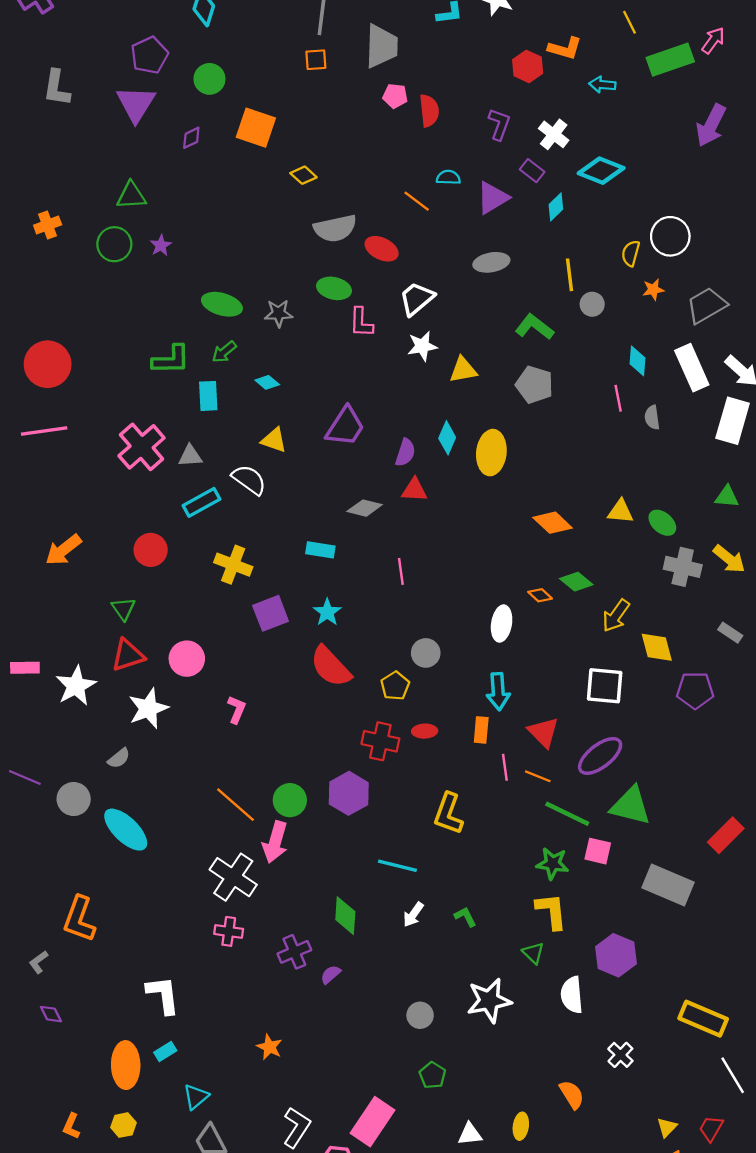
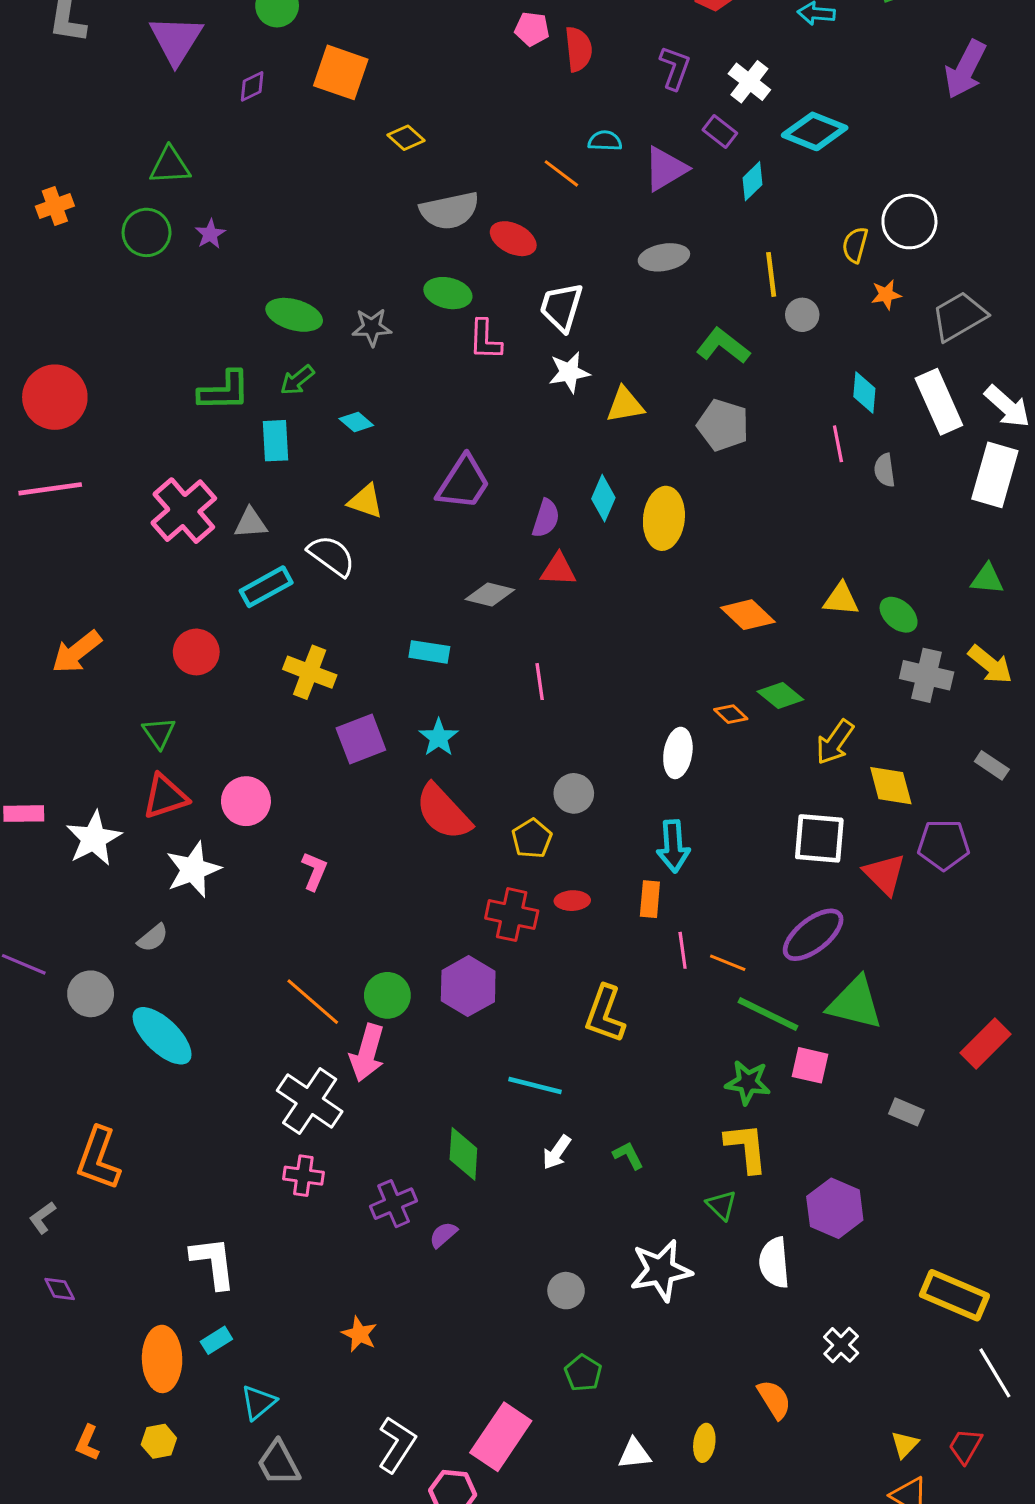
white trapezoid: (417, 299) -> (561, 307), turned -33
red triangle: (543, 732) -> (885, 874), moved
gray rectangle: (668, 885) -> (906, 1112), size x0.5

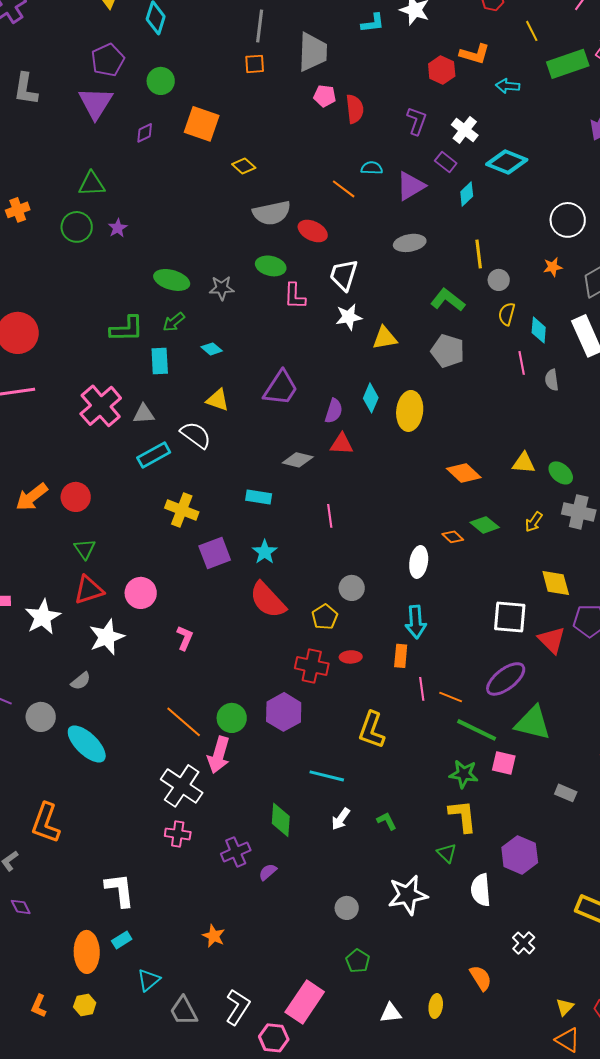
yellow semicircle: (855, 245) -> (507, 314), moved
red circle: (196, 652) -> (76, 497), moved
yellow arrow: (835, 742) -> (534, 522), moved, size x0.7
gray trapezoid: (279, 1463) -> (184, 1011), moved

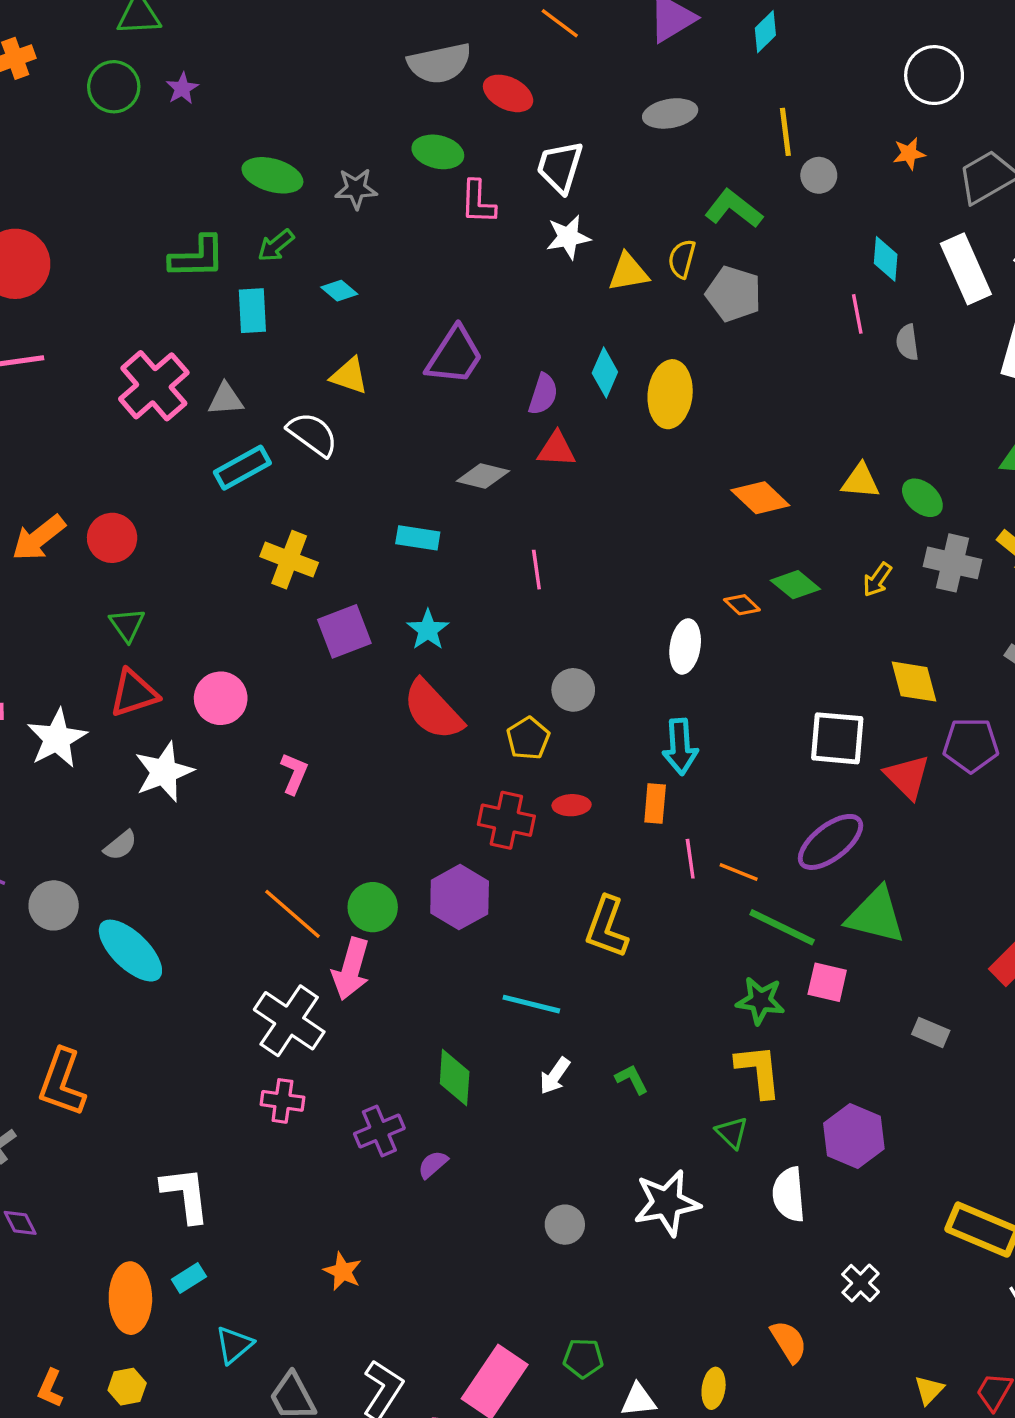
yellow semicircle: (507, 314) -> (682, 259), moved
green pentagon: (358, 961) -> (583, 1358), moved, turned -30

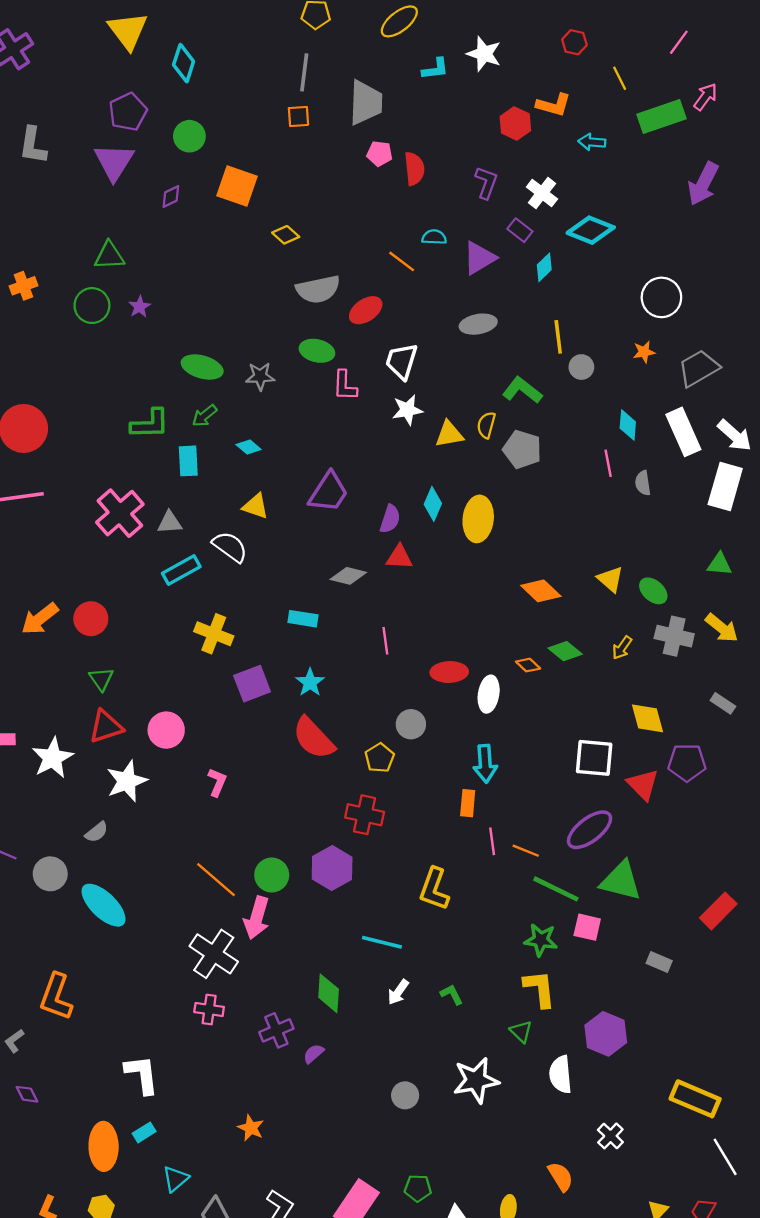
red ellipse: (508, 93) -> (366, 310), turned -60
yellow triangle: (861, 481) -> (610, 579), turned 36
red ellipse: (572, 805) -> (449, 672), moved, size x1.4

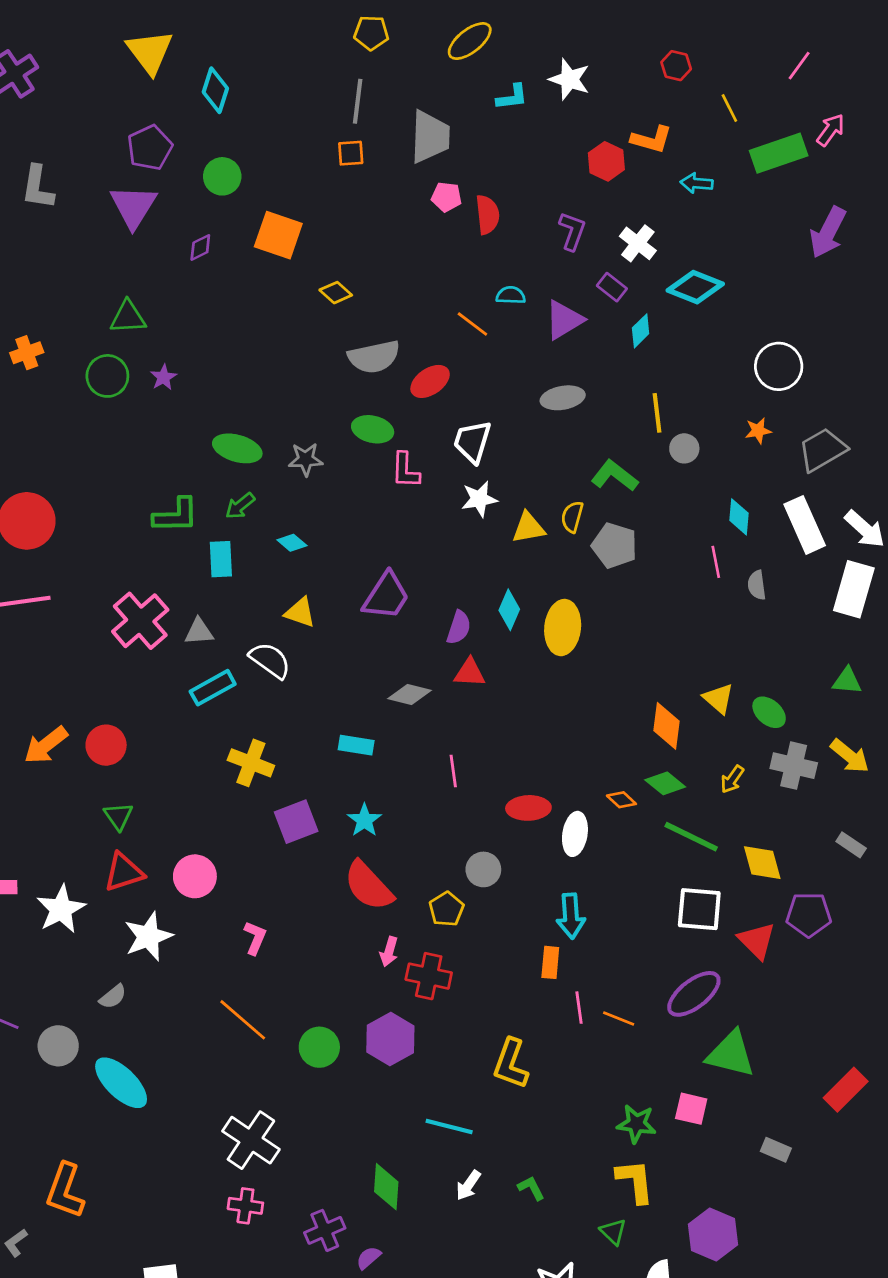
orange diamond: (541, 591) -> (667, 726), moved, turned 54
orange line: (216, 880) -> (243, 1020), moved
green line: (556, 889) -> (691, 837), moved
pink arrow: (257, 918) -> (389, 952), moved, size x0.6

